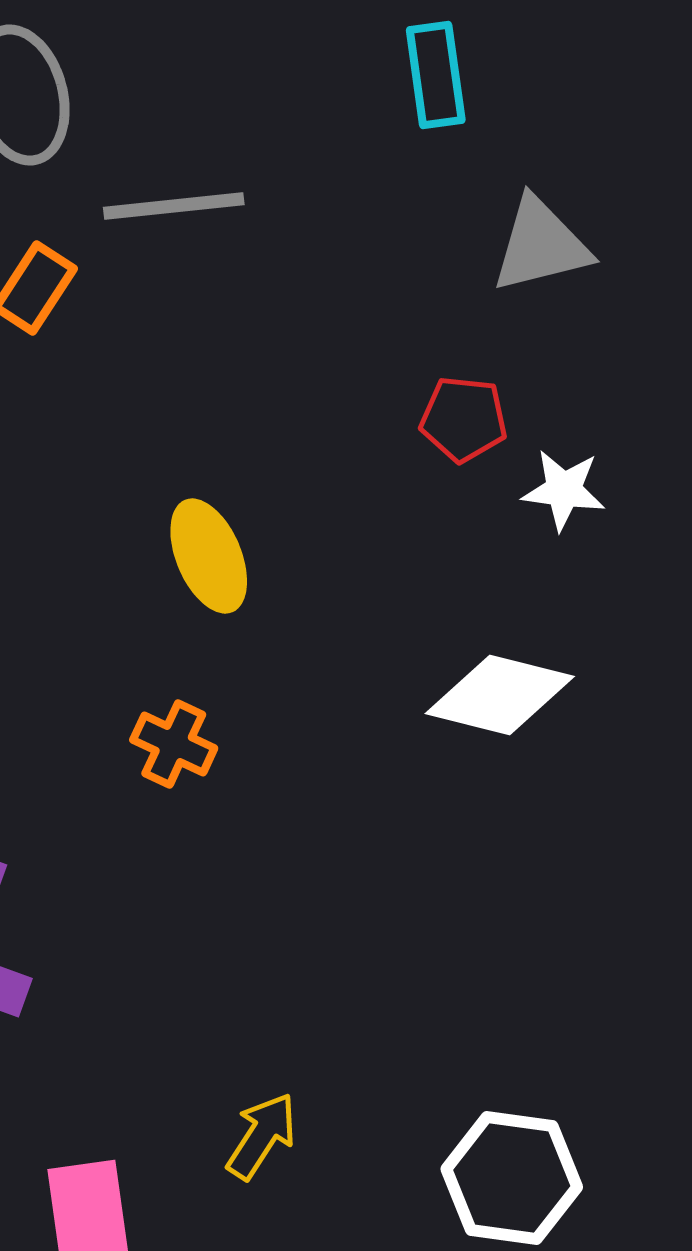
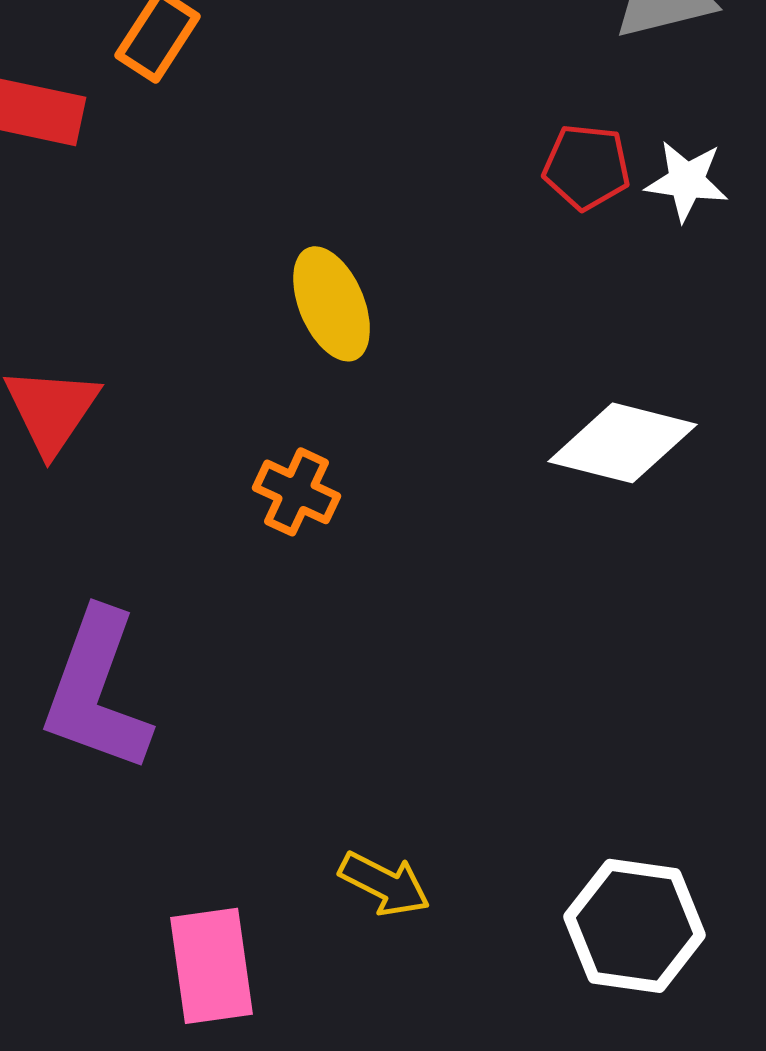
white star: (564, 490) -> (687, 181), moved
yellow arrow: (262, 1136) -> (385, 884), turned 84

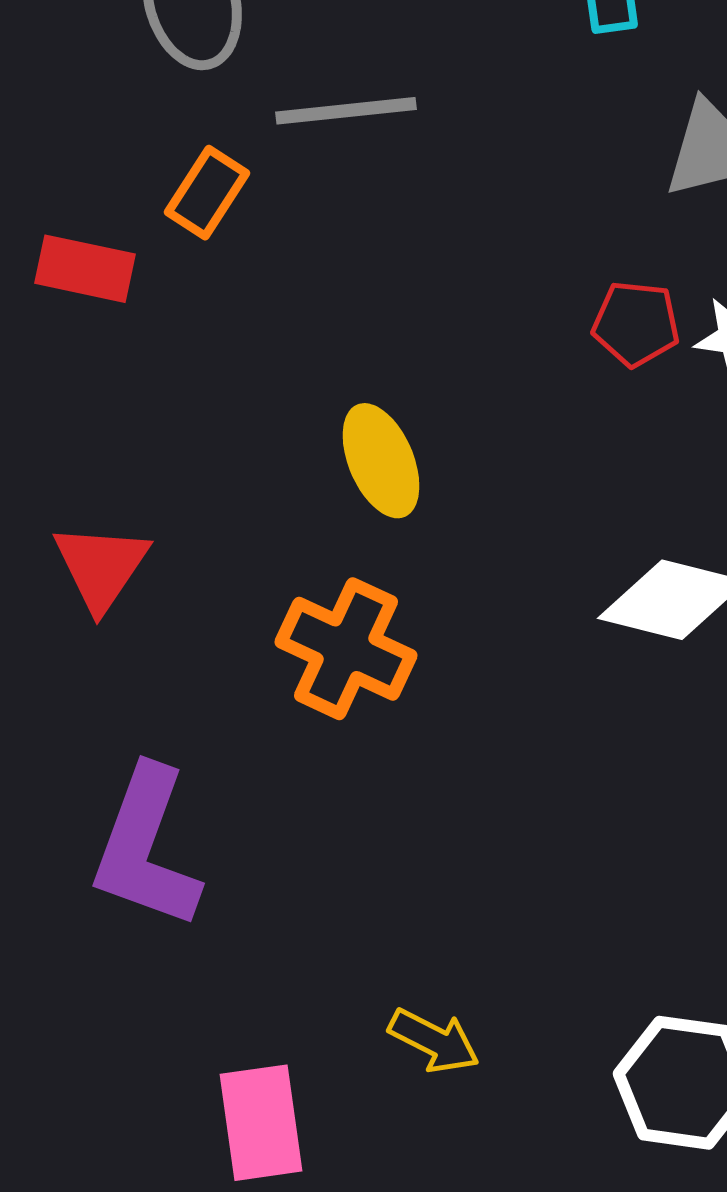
orange cross: (297, 492) -> (346, 649), size x1.6

